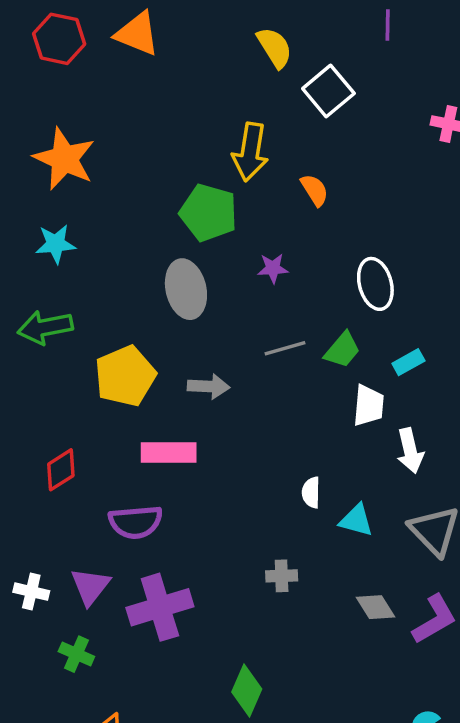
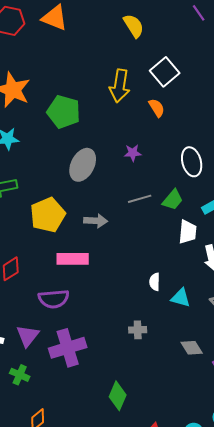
purple line: (388, 25) -> (199, 13), turned -36
white square: (328, 91) -> (165, 72), moved
green pentagon: (209, 213) -> (64, 112), moved
gray ellipse: (186, 289) -> (83, 165), turned 40

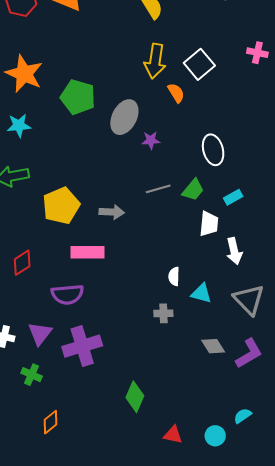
white square: (165, 72) -> (199, 64), moved
yellow arrow: (120, 86) -> (155, 61), moved
gray ellipse: (83, 165) -> (124, 117), moved
gray cross: (138, 330) -> (163, 313), moved

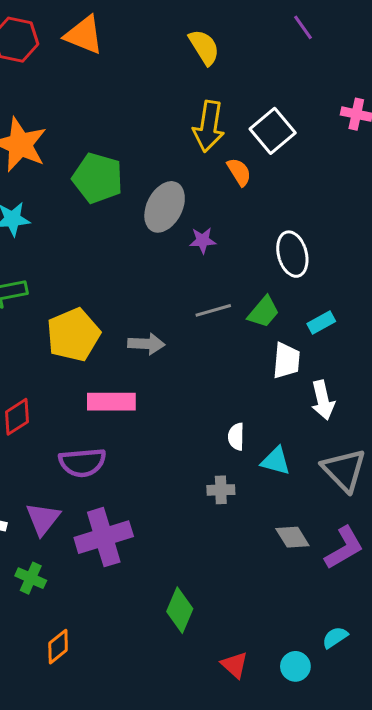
red triangle: (173, 435) -> (235, 665), turned 30

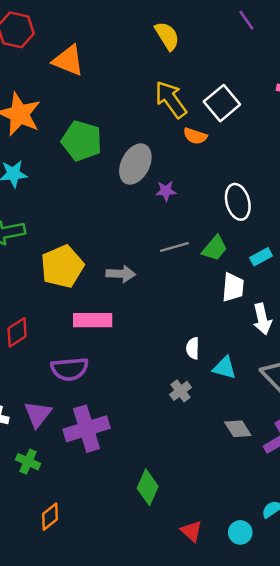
orange triangle: (84, 35) -> (68, 60), moved
yellow arrow: (209, 126) -> (171, 99), turned 135
orange semicircle: (239, 172) -> (195, 136), turned 140
gray cross: (221, 490) -> (180, 391), turned -35

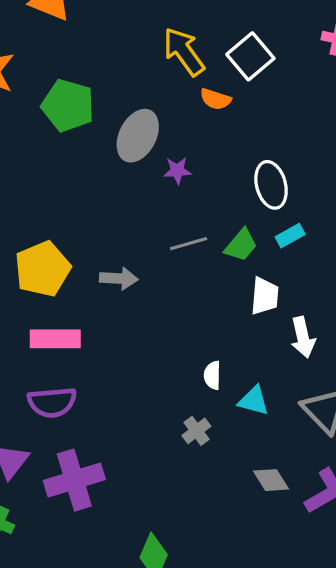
cyan rectangle: (261, 257) -> (290, 236), moved
pink rectangle: (93, 320) -> (55, 339), moved

